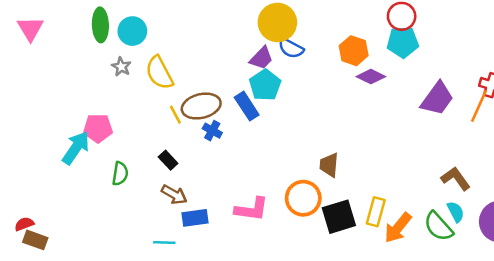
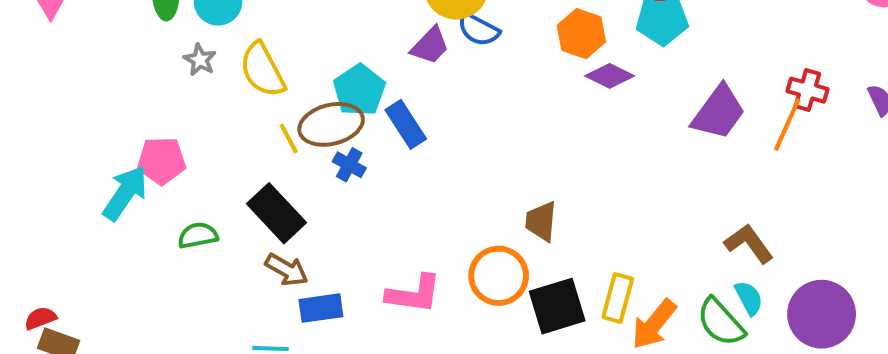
cyan pentagon: (265, 85) -> (359, 90), moved
black rectangle: (168, 160) -> (277, 213), size x1.8
green semicircle: (120, 174) -> (198, 235), turned -110

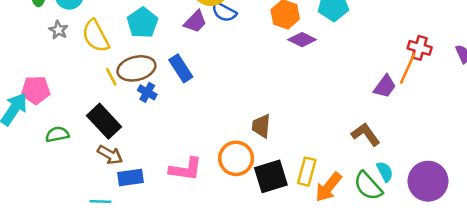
cyan pentagon: (359, 90) -> (142, 23), moved
purple trapezoid: (719, 112) -> (385, 86), moved, size x0.7
brown L-shape: (749, 243) -> (366, 134), moved

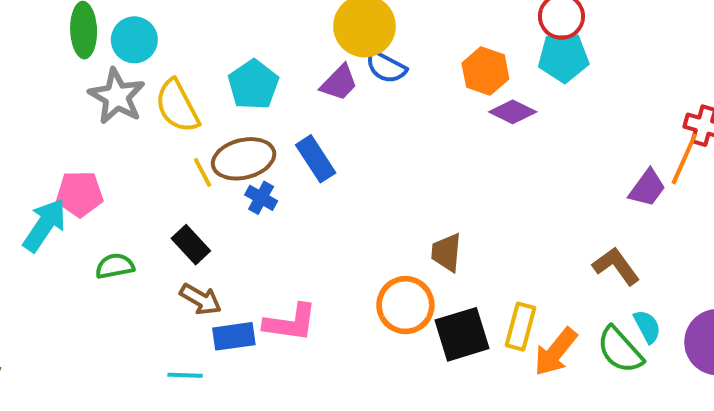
gray star: (58, 30) -> (117, 96), size x1.8
black rectangle: (104, 121) -> (191, 245), size x0.7
pink L-shape: (186, 169) -> (290, 323), moved

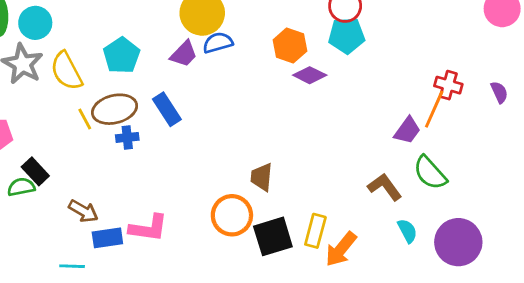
blue semicircle: (386, 67) -> (218, 43), turned 136
blue cross: (261, 198) -> (127, 137), turned -35
black rectangle: (191, 245) -> (35, 171), moved
green semicircle: (620, 350) -> (430, 173), moved

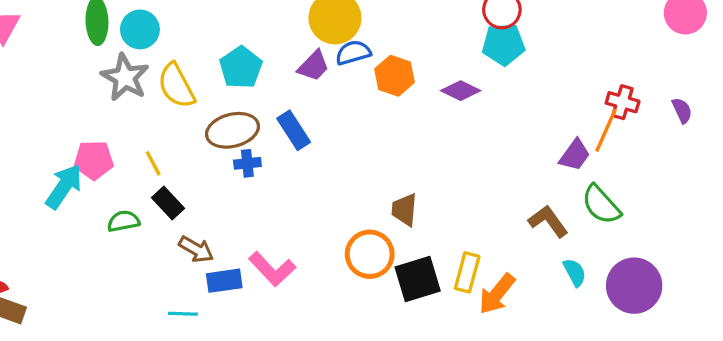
orange hexagon: (290, 45) -> (394, 76), moved
yellow line: (85, 119) -> (153, 163), moved
black rectangle: (35, 171) -> (168, 203), moved
pink L-shape: (148, 228) -> (272, 269), turned 39

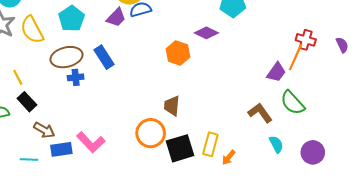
orange hexagon: (394, 76) -> (178, 53), moved
purple circle: (634, 286) -> (313, 152), size x0.7
orange arrow: (497, 294) -> (229, 157), size x0.6
cyan line: (183, 314) -> (29, 159), moved

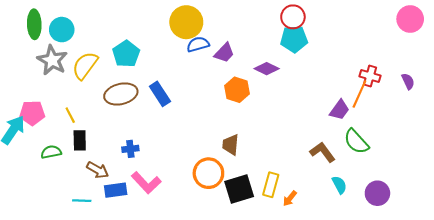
purple trapezoid: (116, 18) -> (224, 53), moved
yellow semicircle: (32, 30) -> (85, 65), turned 64
blue cross: (76, 77) -> (130, 149), moved
black rectangle: (27, 102) -> (80, 140), turned 42

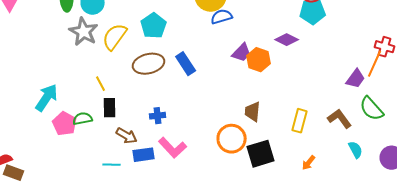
purple trapezoid: (224, 53) -> (242, 53), moved
pink pentagon: (32, 113) -> (65, 124), moved, turned 30
yellow rectangle: (271, 185) -> (300, 121), moved

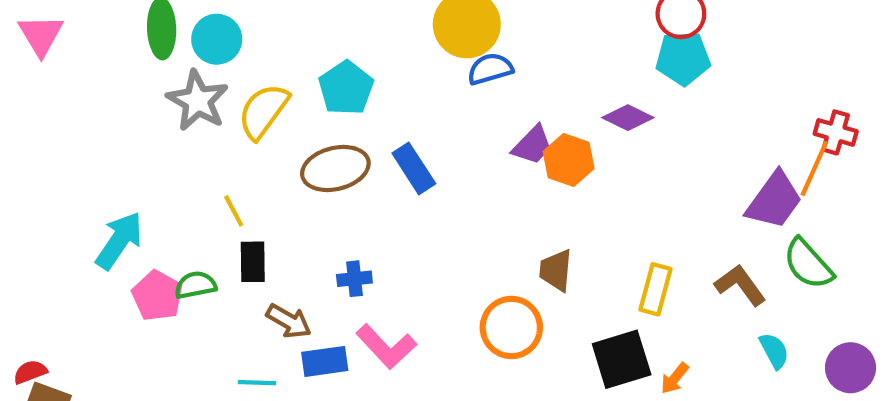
purple trapezoid: (356, 79) -> (774, 200), size x1.4
black square: (261, 154) -> (622, 359), moved

